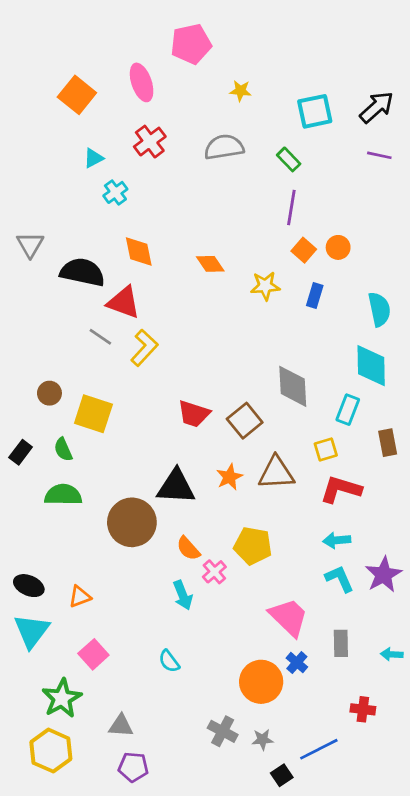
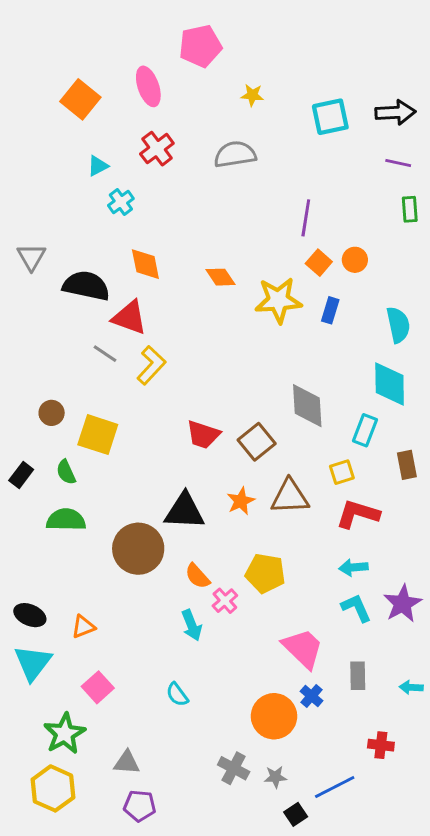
black arrow: (377, 107) -> (395, 112), turned 39
green rectangle: (289, 159) -> (410, 209), moved, turned 40
yellow star: (265, 286) -> (278, 300), size x1.5

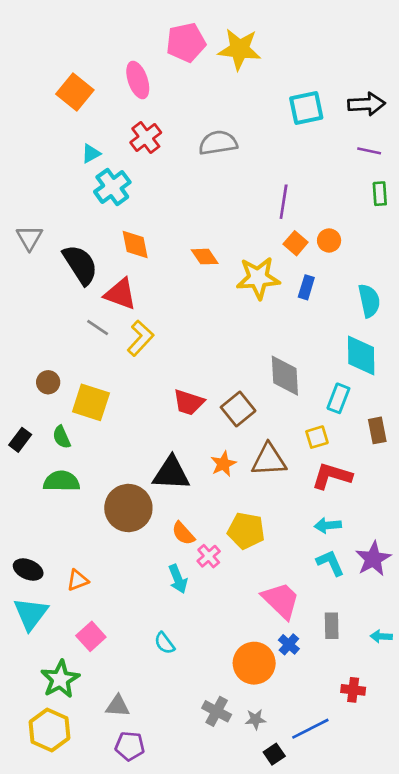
yellow star: (252, 95) -> (239, 49), moved, size x2.0
cyan cross: (121, 202) -> (112, 187), size x1.5
black semicircle: (86, 286) -> (80, 265), turned 45

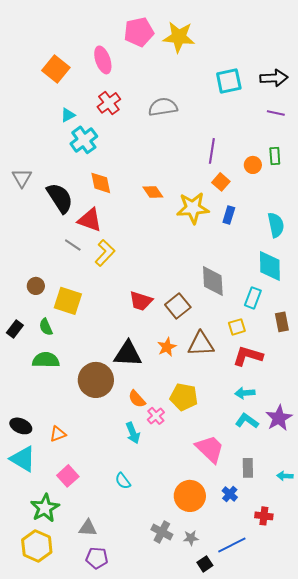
green rectangle: (380, 194) -> (275, 156), moved
orange circle: (329, 240) -> (253, 165), moved
cyan L-shape: (330, 563) -> (247, 421), turned -30
cyan triangle: (31, 614) -> (23, 459), turned -36
blue cross: (289, 644) -> (230, 494), moved

